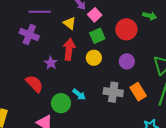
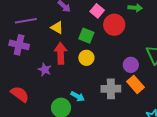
pink square: (95, 15) -> (97, 11), moved
green square: (97, 36) -> (86, 36), turned -35
purple circle: (127, 61) -> (131, 65), moved
red semicircle: (34, 84) -> (20, 94), moved

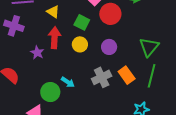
purple circle: (131, 65) -> (109, 47), moved
gray cross: (111, 89) -> (102, 77), turned -30

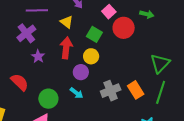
purple cross: (14, 26) -> (26, 33), turned 30
purple circle: (109, 47) -> (81, 72), moved
purple star: (37, 53) -> (38, 56), moved
green circle: (50, 92) -> (48, 99), moved

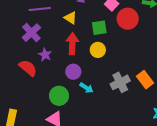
green square: (94, 34) -> (99, 28), turned -35
purple circle: (81, 72) -> (73, 72), moved
red semicircle: (20, 82) -> (28, 68), moved

